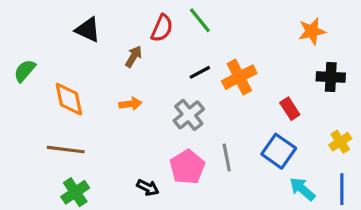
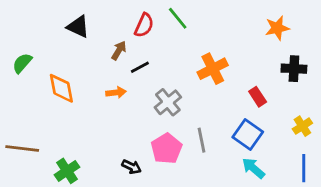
black line: (200, 72) -> (140, 67), moved
brown line: (66, 150) -> (22, 149), moved
cyan arrow: (302, 189) -> (253, 168), moved

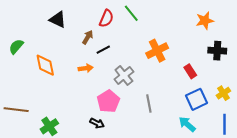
blue square: (248, 135) -> (196, 99), moved, turned 30
pink pentagon: (166, 149) -> (108, 101), moved

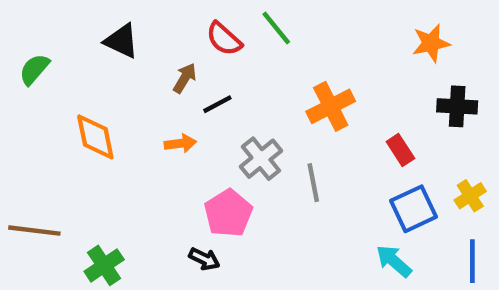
red semicircle: (106, 19) -> (224, 39), turned 108
green semicircle: (16, 46) -> (34, 69), moved
gray line: (149, 103) -> (313, 183), moved

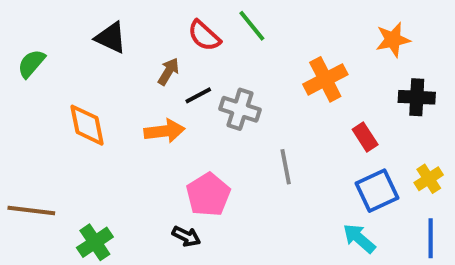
orange cross: (331, 106) -> (325, 79), moved
orange arrow: (180, 143) -> (164, 131), size x1.4
gray cross: (261, 159) -> (240, 109), moved, turned -33

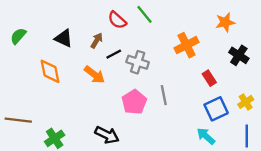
black triangle: (111, 38) -> (64, 38), moved
black cross: (417, 97) -> (239, 55), turned 30
orange arrow: (164, 131) -> (94, 75), turned 45
pink pentagon: (208, 195) -> (134, 102), moved
black arrow: (186, 236) -> (107, 135), size x1.5

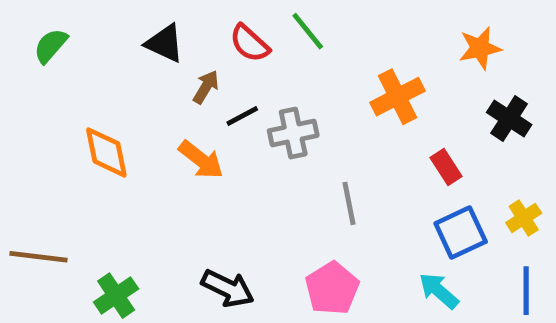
green semicircle: (18, 36) -> (51, 46), moved
black triangle: (64, 38) -> (165, 43), moved
gray cross: (138, 62) -> (293, 133), turned -30
pink pentagon: (134, 102) -> (332, 288), moved

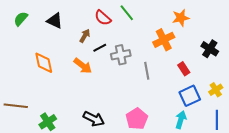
black triangle: (165, 43) -> (55, 21), moved
orange star: (480, 48) -> (181, 18), moved
gray line: (349, 203) -> (147, 71), moved
cyan arrow: (439, 291) -> (181, 120), turned 66

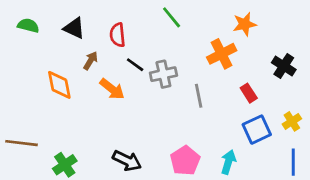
red semicircle: (103, 18) -> (117, 35), moved, turned 42
green semicircle: (21, 19) -> (28, 25), turned 63
brown arrow: (85, 36) -> (90, 61), moved
black line: (100, 48) -> (135, 65), turned 64
cyan arrow: (181, 120) -> (228, 162), moved

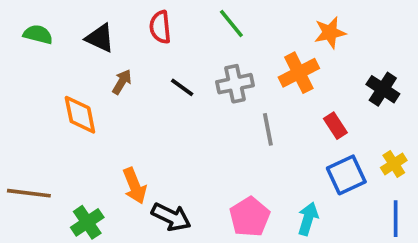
red semicircle: (117, 35) -> (160, 27), moved
gray cross: (163, 74) -> (235, 84), moved
orange arrow: (112, 89) -> (135, 186), moved, turned 30

